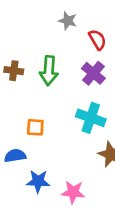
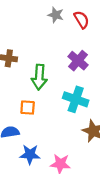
red semicircle: (97, 40) -> (82, 20), moved
green arrow: (49, 71) -> (39, 77), moved

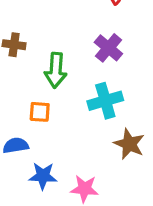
cyan cross: (76, 99) -> (105, 101), turned -35

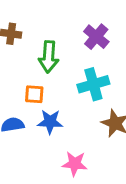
blue star: (43, 176) -> (50, 122), moved

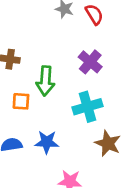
orange square: (34, 94) -> (21, 101), moved

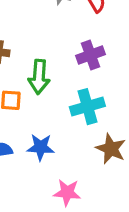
purple cross: (90, 62) -> (91, 55), turned 30

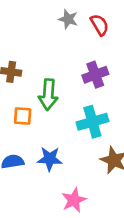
pink star: (67, 192) -> (74, 200), turned -30

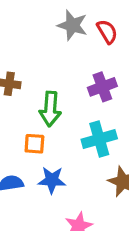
gray star: (68, 19) -> (72, 25), size x1.4
orange square: (23, 116) -> (34, 144), moved

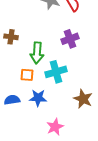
cyan cross: (99, 139) -> (56, 72), moved

